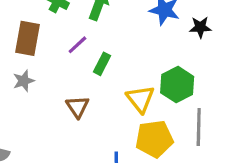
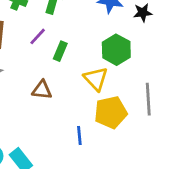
green hexagon: (177, 85) -> (116, 50), moved
brown triangle: (77, 107) -> (42, 90), turned -45

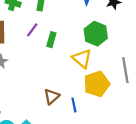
brown triangle: (42, 90) -> (52, 96), moved, turned -42

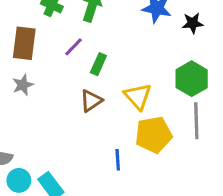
green hexagon: (96, 34) -> (192, 79), moved
brown triangle: (52, 96) -> (91, 101), moved

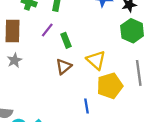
green rectangle: (98, 64) -> (66, 40), turned -40
green hexagon: (192, 79) -> (132, 31), moved

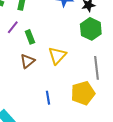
yellow triangle: (96, 60) -> (57, 56), turned 30
yellow pentagon: (110, 86) -> (83, 93), moved

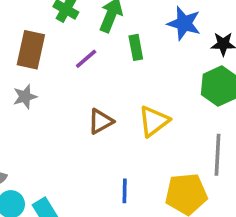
green rectangle: (30, 37) -> (136, 47), moved

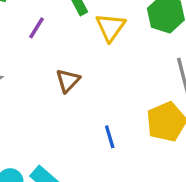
yellow triangle: (154, 121) -> (111, 27), moved

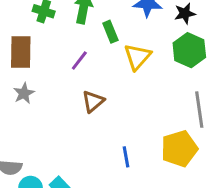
purple line: (37, 28) -> (79, 60), moved

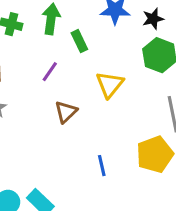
yellow triangle: (137, 57) -> (110, 85), moved

